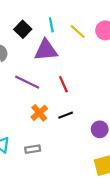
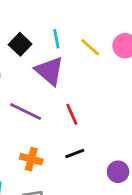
purple triangle: (46, 50) -> (49, 71), turned 45
orange cross: (39, 113) -> (31, 159), moved, turned -35

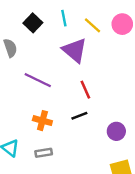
purple triangle: (49, 71) -> (75, 50), moved
red line: (72, 114) -> (85, 90), moved

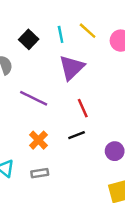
yellow line: (92, 25) -> (88, 31), moved
purple triangle: (75, 50) -> (72, 68), turned 36
orange cross: (42, 121) -> (38, 140), turned 30

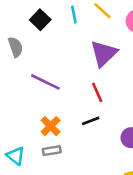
purple triangle: (72, 68) -> (104, 53), moved
gray rectangle: (40, 173) -> (52, 151), moved

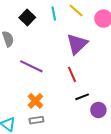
black line: (91, 121) -> (82, 97), moved

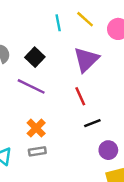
black square: (27, 18) -> (35, 57), moved
purple circle: (98, 110) -> (108, 150), moved

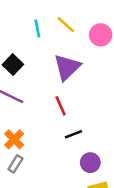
gray rectangle: (37, 151) -> (15, 164), turned -49

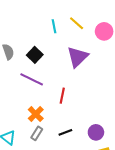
red line: (61, 106) -> (62, 96), moved, turned 35
black line: (74, 134) -> (65, 132), moved

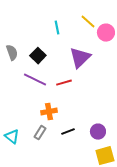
yellow line: (77, 23) -> (88, 22), moved
red line: (62, 96) -> (64, 83), moved, turned 63
orange cross: (36, 114) -> (49, 112), moved, turned 35

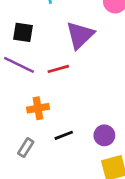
black square: (38, 56) -> (23, 32), turned -35
gray rectangle: (40, 133) -> (26, 148), moved

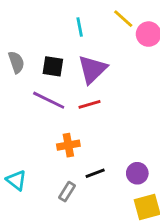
purple triangle: (80, 35) -> (92, 69), moved
gray rectangle: (26, 148) -> (67, 192), moved

